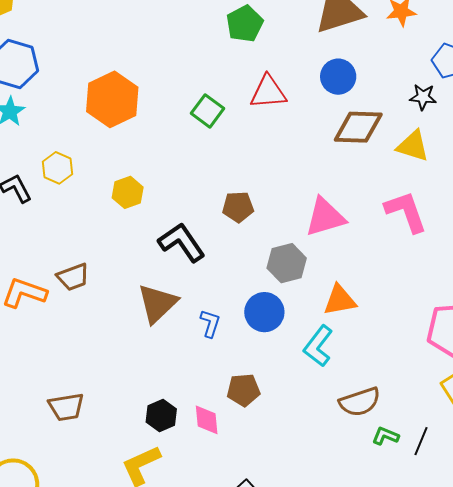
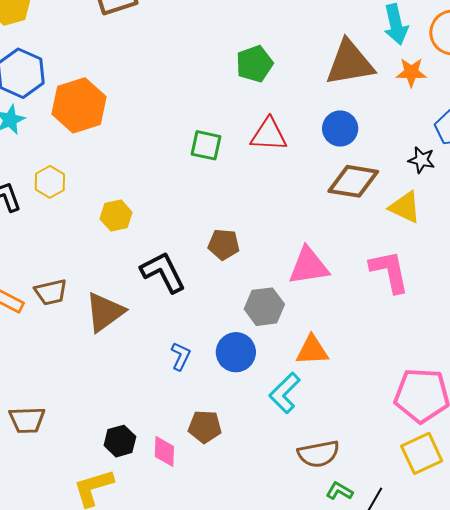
orange hexagon: (112, 99) -> (79, 105), moved
green square: (207, 111) -> (206, 145), turned -32
brown triangle: (157, 303) -> (105, 312), moved

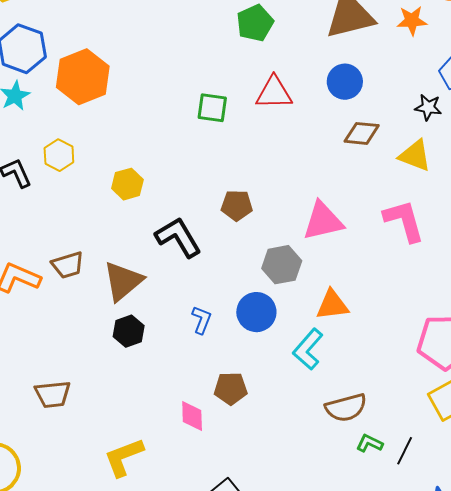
brown diamond: (353, 181) -> (362, 133), size x0.7
black hexagon: (120, 441) -> (129, 331), moved

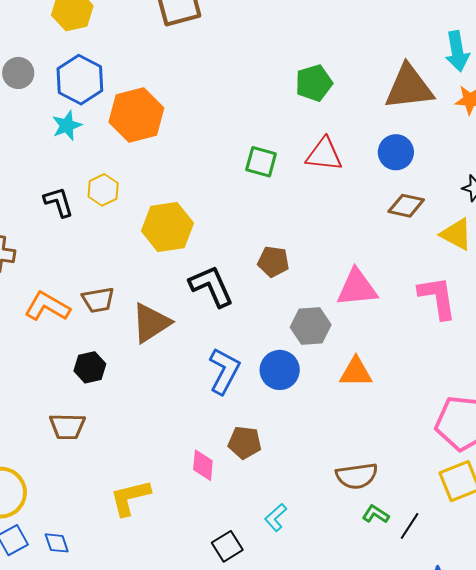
yellow hexagon: (127, 184) -> (167, 227), size x1.6
blue L-shape: (202, 320) -> (224, 371), size x1.6
black hexagon: (129, 331) -> (90, 367), moved
cyan L-shape: (308, 349) -> (276, 517), moved, size x0.7

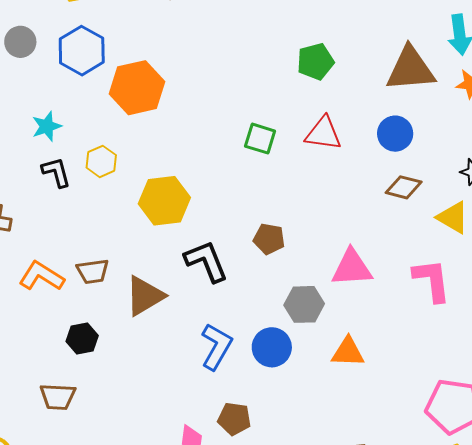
cyan star: (67, 126) -> (47, 126), moved

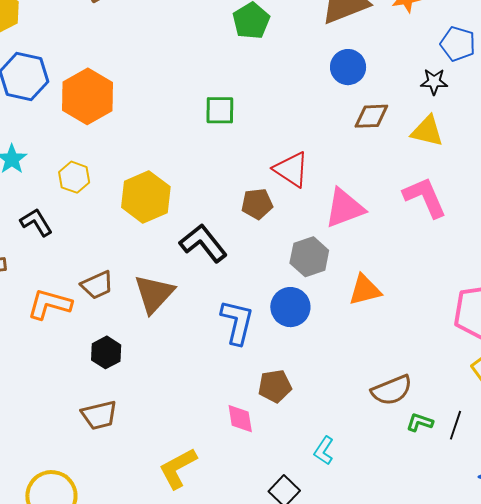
red triangle: (323, 133) -> (291, 169), moved, turned 42
black L-shape: (56, 172) -> (36, 222), moved

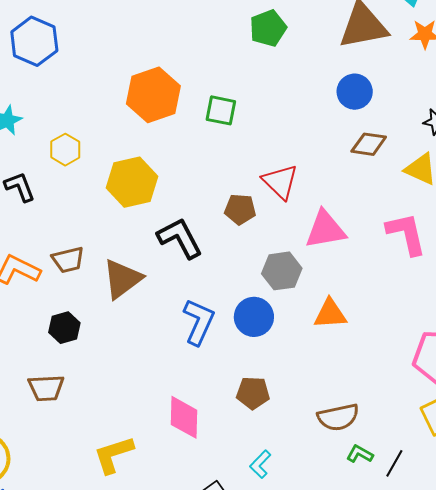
orange hexagon: (88, 96) -> (153, 95), moved
brown pentagon: (275, 386) -> (253, 393), moved
pink diamond: (240, 419) -> (184, 417), size x1.4

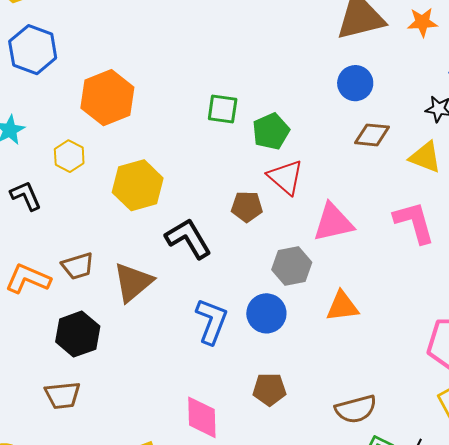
green pentagon: (268, 28) -> (271, 131), moved
orange hexagon: (153, 95) -> (107, 98), moved
black hexagon: (64, 328) -> (78, 334), size x1.4

